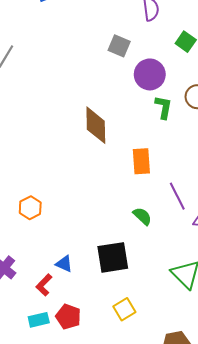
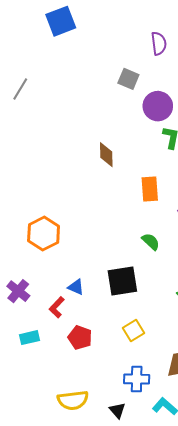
brown diamond: (96, 125) -> (106, 155), size x0.7
orange hexagon: (30, 208) -> (44, 233), size x1.5
cyan rectangle: (39, 320) -> (29, 338), moved

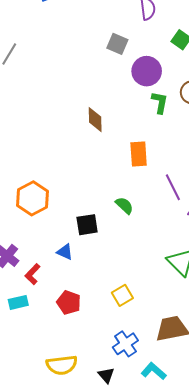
green semicircle: (151, 242) -> (124, 205), moved
black square: (122, 281) -> (87, 225), moved, size x0.7
red L-shape: (57, 307) -> (32, 274), moved
blue cross: (137, 379) -> (125, 344), turned -35

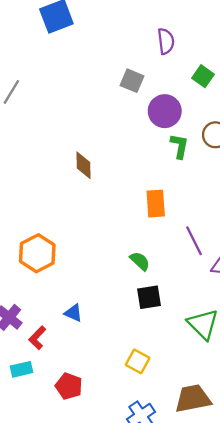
brown diamond: (95, 120) -> (84, 165), moved
black square: (87, 225) -> (149, 297), moved
yellow square: (122, 295) -> (138, 361), turned -30
red pentagon: (69, 302) -> (69, 386), moved

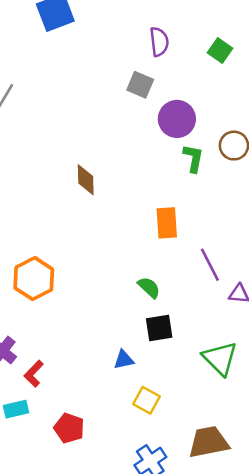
purple semicircle: (166, 41) -> (159, 42), moved
green square: (203, 76) -> (220, 51), moved
blue triangle: (73, 313) -> (124, 360), moved, turned -36

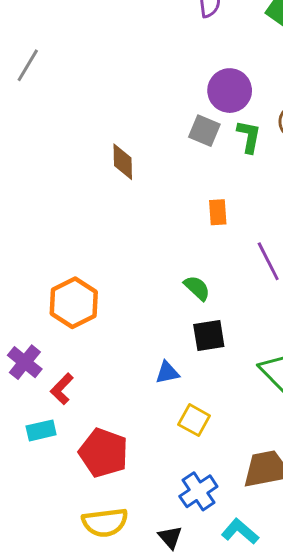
gray square: (140, 85) -> (204, 131), moved
orange rectangle: (167, 223) -> (218, 212), size x0.7
orange hexagon: (34, 279) -> (74, 303), moved
red pentagon: (69, 428) -> (103, 453), size x1.4

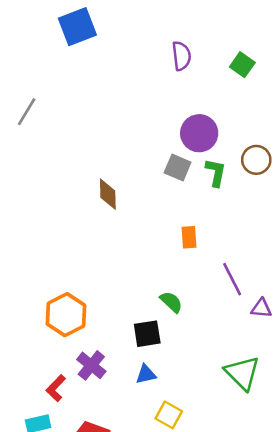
black square: (209, 335) -> (147, 334), moved
purple cross: (25, 362) -> (91, 365), moved

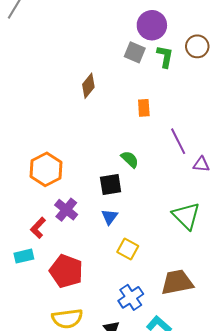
brown diamond: (108, 194) -> (88, 86), moved, turned 40
blue triangle: (146, 374) -> (110, 217), turned -42

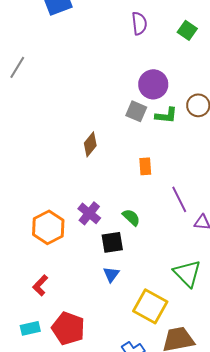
green L-shape: (165, 56) -> (166, 115), turned 85
purple cross: (66, 210) -> (89, 213), moved
yellow square: (128, 249) -> (150, 306), moved, size x1.6
cyan rectangle: (24, 256) -> (30, 328), moved

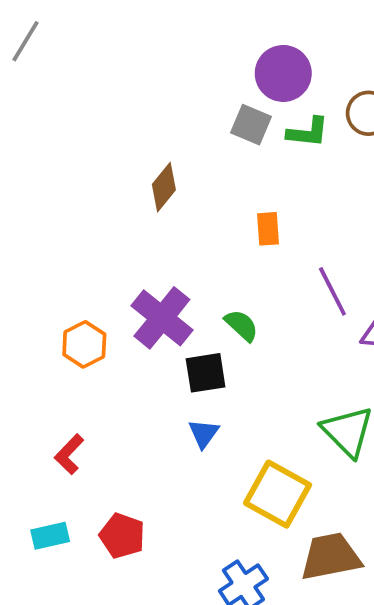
purple cross: (89, 213) -> (162, 318), size x1.4
orange hexagon: (48, 227) -> (84, 344), size x0.7
red pentagon: (68, 328) -> (122, 536), size x0.7

